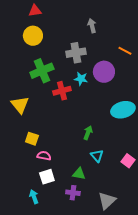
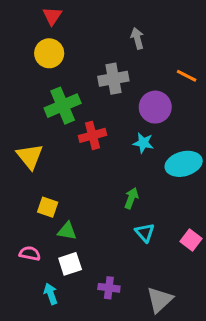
red triangle: (35, 11) -> (52, 16), turned -48
cyan star: (81, 79) -> (143, 143), moved
pink semicircle: (44, 156) -> (30, 253), moved
green triangle: (79, 174) -> (67, 231), moved

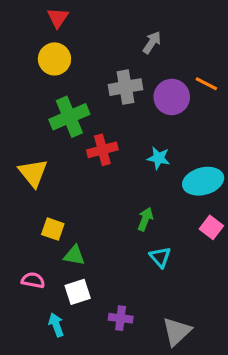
gray arrow: (137, 38) -> (152, 42), turned 48
purple circle: (155, 107) -> (172, 97), moved
pink square: (191, 240) -> (211, 227), moved

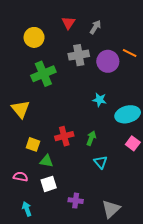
red triangle: (58, 18) -> (68, 23), moved
red cross: (102, 150) -> (64, 136), moved
cyan arrow: (56, 325) -> (27, 209), moved

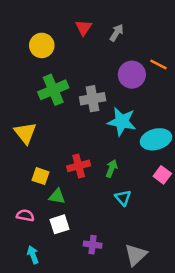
gray cross: (79, 55) -> (93, 99), moved
cyan star: (100, 100) -> (122, 122), size x1.6

